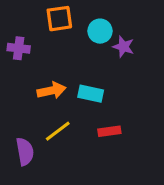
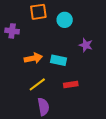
purple star: (123, 47) -> (86, 45), moved
purple semicircle: (25, 152) -> (43, 107), moved

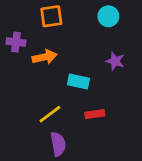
cyan circle: (65, 20) -> (108, 16), moved
orange arrow: (33, 58) -> (45, 57), moved

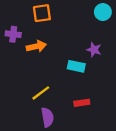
cyan circle: (108, 16) -> (103, 12), moved
cyan rectangle: (78, 81) -> (76, 66), moved
red rectangle: (95, 114) -> (82, 103), moved

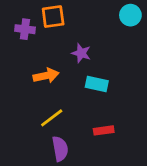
purple cross: (13, 34) -> (25, 29), moved
orange arrow: (36, 46) -> (46, 76), moved
purple star: (94, 50) -> (81, 53), moved

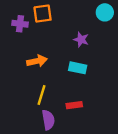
purple star: (81, 53) -> (81, 40), moved
yellow line: (52, 118) -> (41, 95), turned -36
red rectangle: (104, 130) -> (74, 105), moved

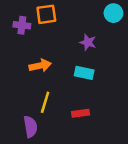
purple semicircle: (48, 120) -> (30, 127), moved

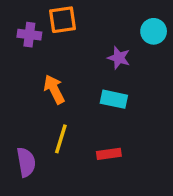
cyan circle: (113, 13) -> (154, 31), moved
orange arrow: (40, 66) -> (54, 89), turned -105
purple semicircle: (30, 127) -> (26, 162), moved

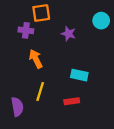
purple cross: (29, 35) -> (26, 30), moved
purple star: (119, 58) -> (68, 34), moved
cyan rectangle: (114, 99) -> (79, 75), moved

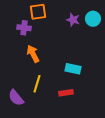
purple star: (68, 34) -> (73, 20), moved
purple semicircle: (17, 107) -> (16, 98), turned 150

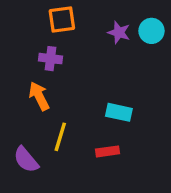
purple cross: (24, 28) -> (50, 59), moved
orange arrow: (33, 54) -> (39, 96), moved

